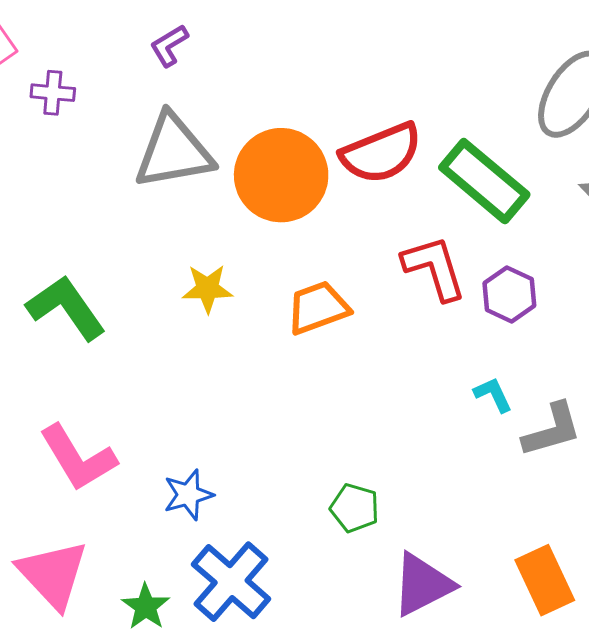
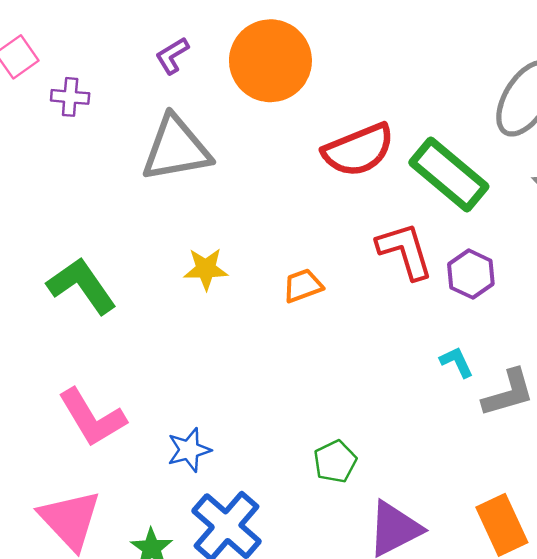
orange circle: (281, 175) -> (270, 61), moved
orange trapezoid: (318, 308) -> (303, 286), size x0.7
green pentagon: (355, 508) -> (335, 462), turned 30

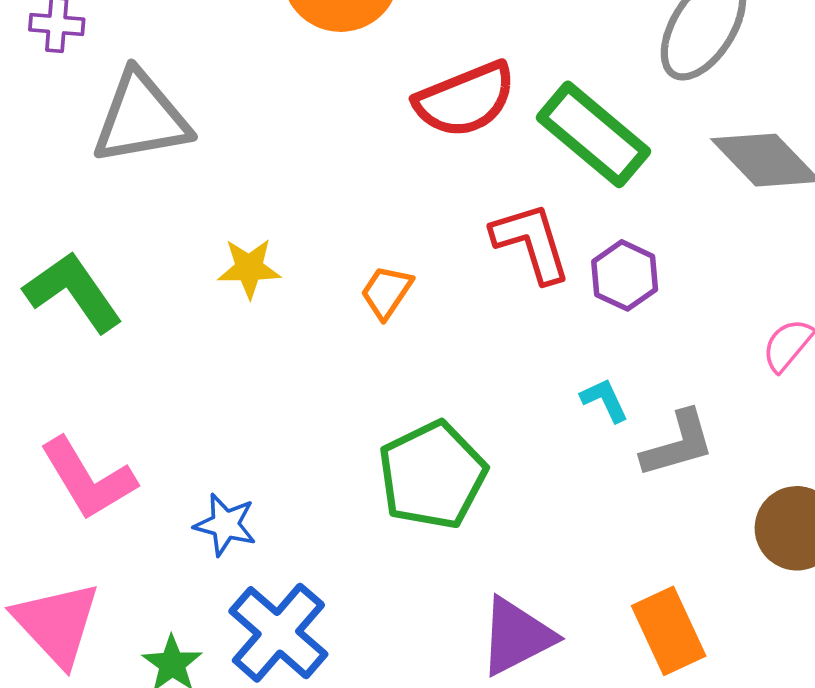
gray triangle: (176, 149) -> (141, 118), moved
orange trapezoid: (303, 286) -> (387, 292), turned -36
blue star: (189, 450) -> (225, 525), turned 30
green pentagon: (335, 462) -> (432, 475), moved, size x1.8

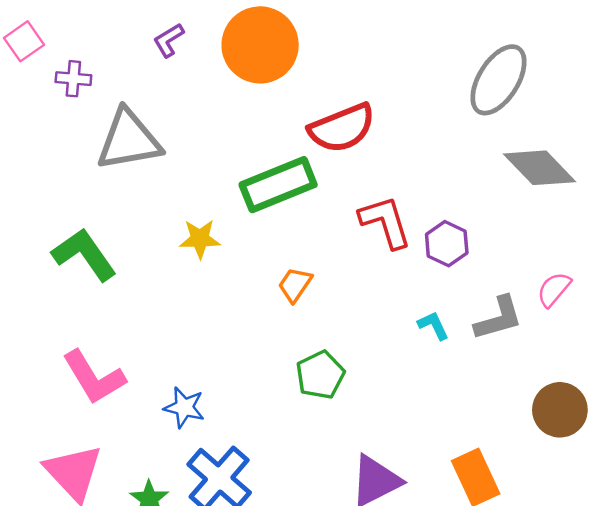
green rectangle: (594, 134) -> (278, 185), moved, turned -62
orange trapezoid: (387, 292) -> (295, 285), moved
gray L-shape: (678, 444) -> (498, 318), moved
green pentagon: (432, 475) -> (320, 375), size x0.7

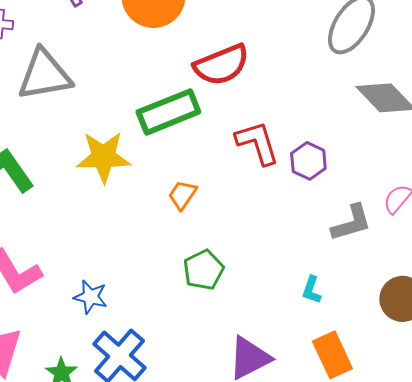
yellow star: (200, 239) -> (103, 157), size x1.6
cyan L-shape: (433, 326) -> (311, 290), moved, turned -136

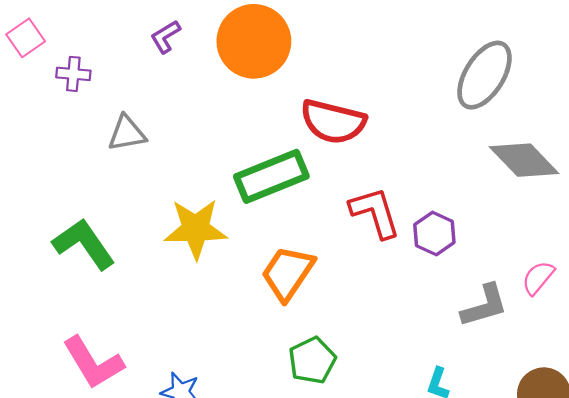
red semicircle: (221, 65) -> (333, 122), turned 36
gray triangle: (44, 75) -> (127, 133), size x0.6
orange trapezoid: (182, 195) -> (288, 273), size x1.6

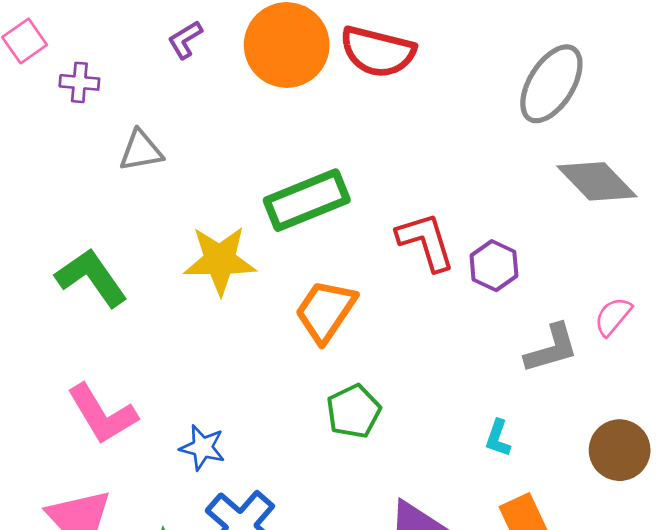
red semicircle: (333, 122) -> (378, 52), moved

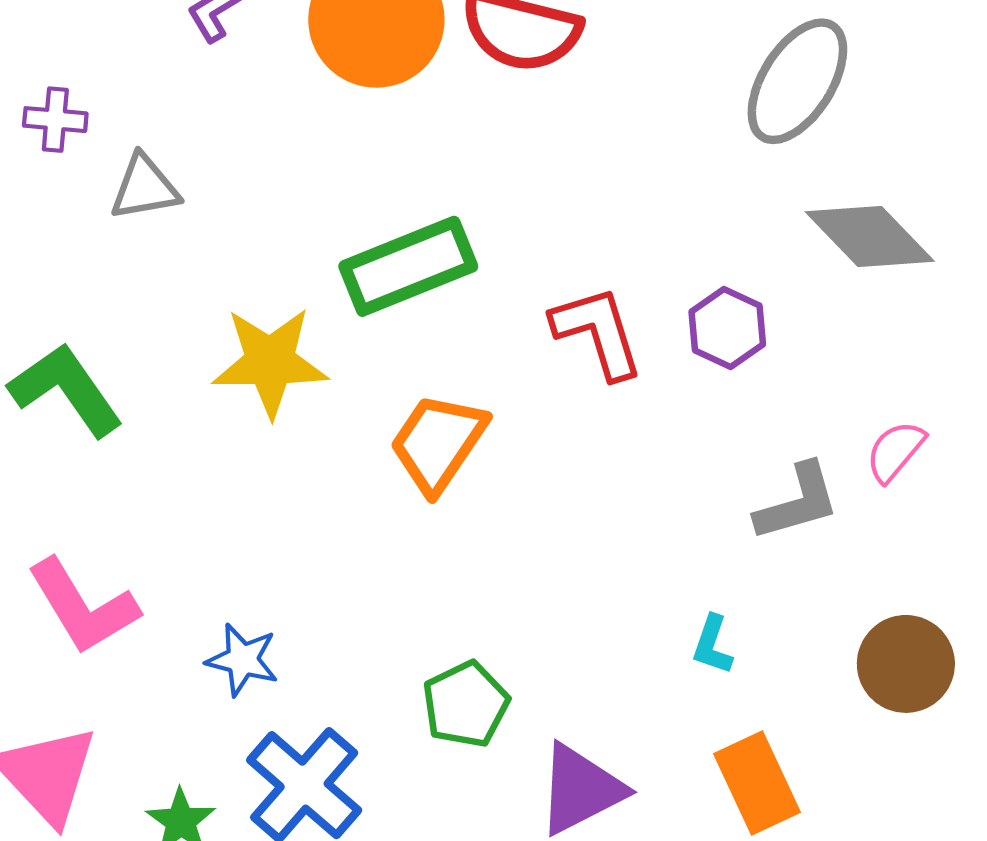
purple cross: (79, 82) -> (55, 120), moved
purple hexagon: (494, 266) -> (727, 328), moved
green pentagon: (354, 411) -> (466, 704), moved

